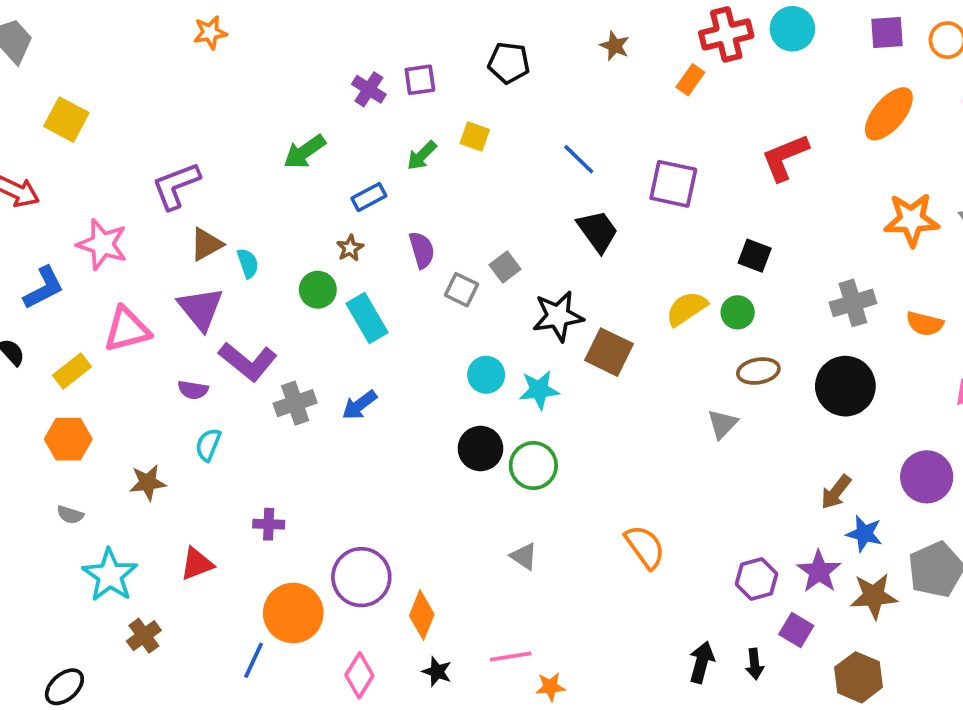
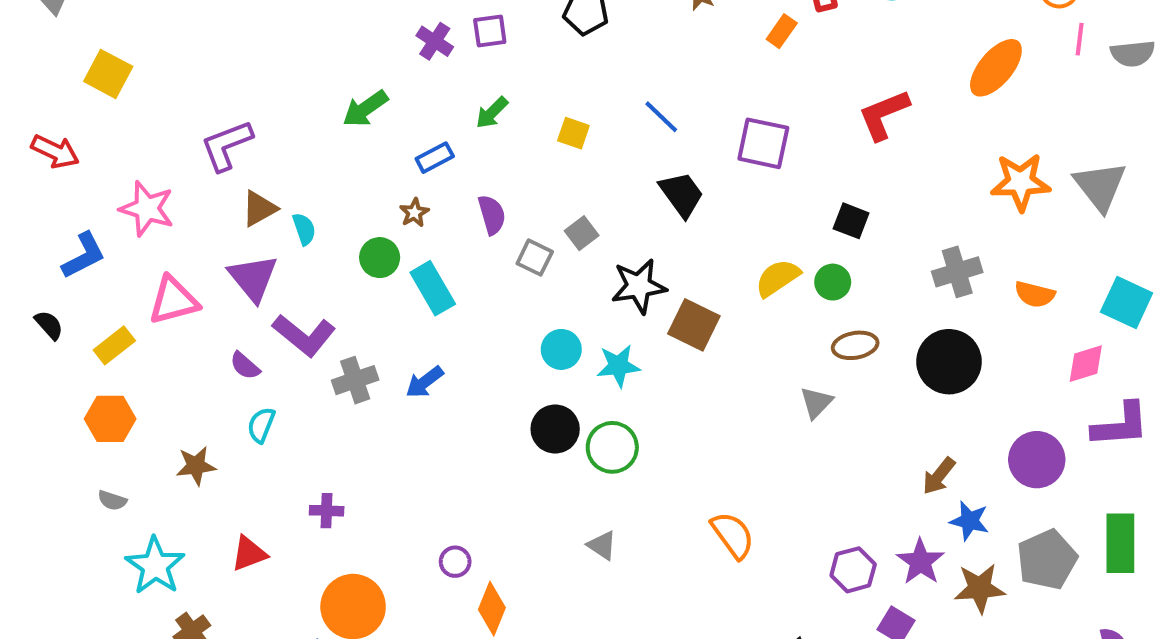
yellow square: (475, 137) -> (573, 133), moved
purple semicircle: (193, 390) -> (245, 366), turned 32
purple circle: (361, 577) -> (455, 562), moved, size x0.5

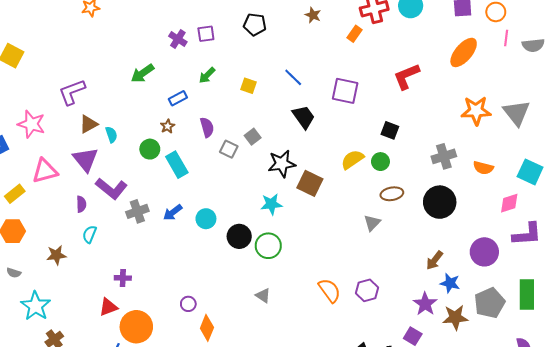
cyan circle: (561, 349) -> (206, 219), moved
purple semicircle: (245, 366) -> (81, 204), turned -133
red triangle: (249, 554) -> (108, 307), moved
purple hexagon: (853, 570) -> (367, 290), moved

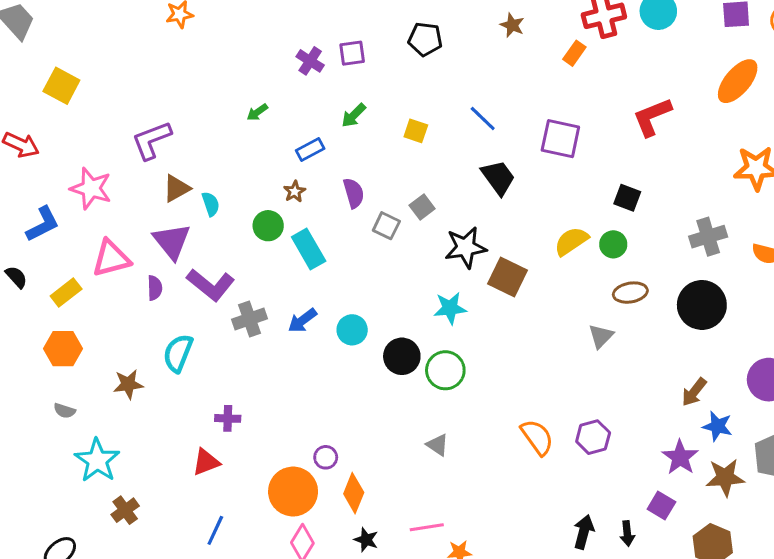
green arrow: (143, 73) -> (257, 112), size x0.6
purple semicircle: (81, 204) -> (155, 288), moved
cyan semicircle: (90, 234) -> (178, 353), size x1.4
orange circle: (136, 327) -> (293, 492), moved

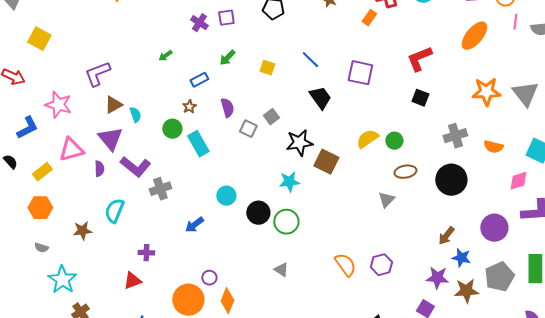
black square: (627, 198) -> (420, 98), moved
blue arrow: (302, 321) -> (194, 225), moved
purple star: (680, 457) -> (437, 278), turned -30

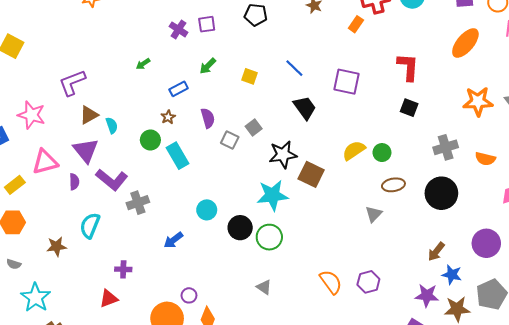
red L-shape: (419, 59) -> (408, 67), turned 116
cyan star: (289, 182) -> (272, 195), size x1.4

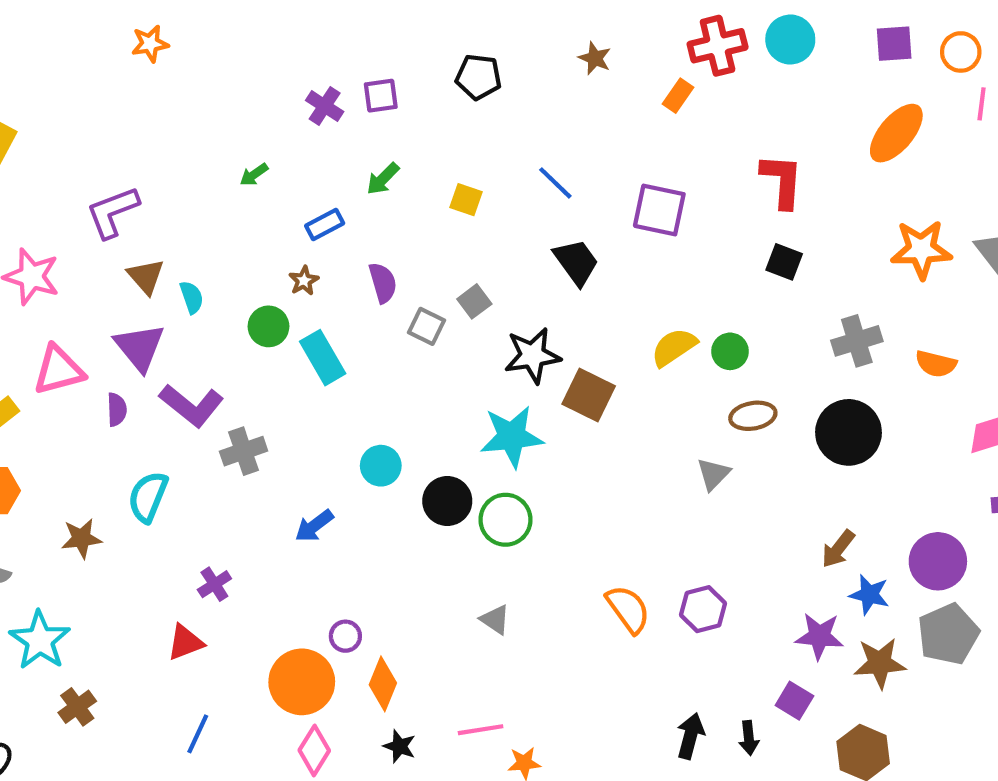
brown triangle: (89, 115) -> (146, 276), turned -42
purple circle: (486, 243) -> (938, 561), moved
purple cross: (123, 269) -> (214, 584), turned -35

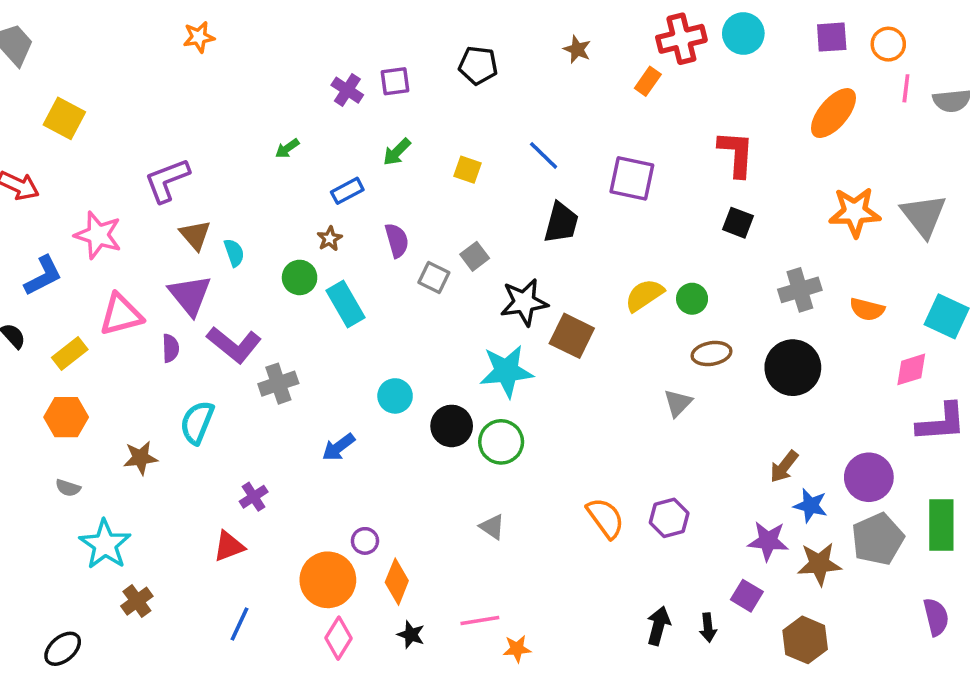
black trapezoid: (576, 262) -> (561, 223), turned 51

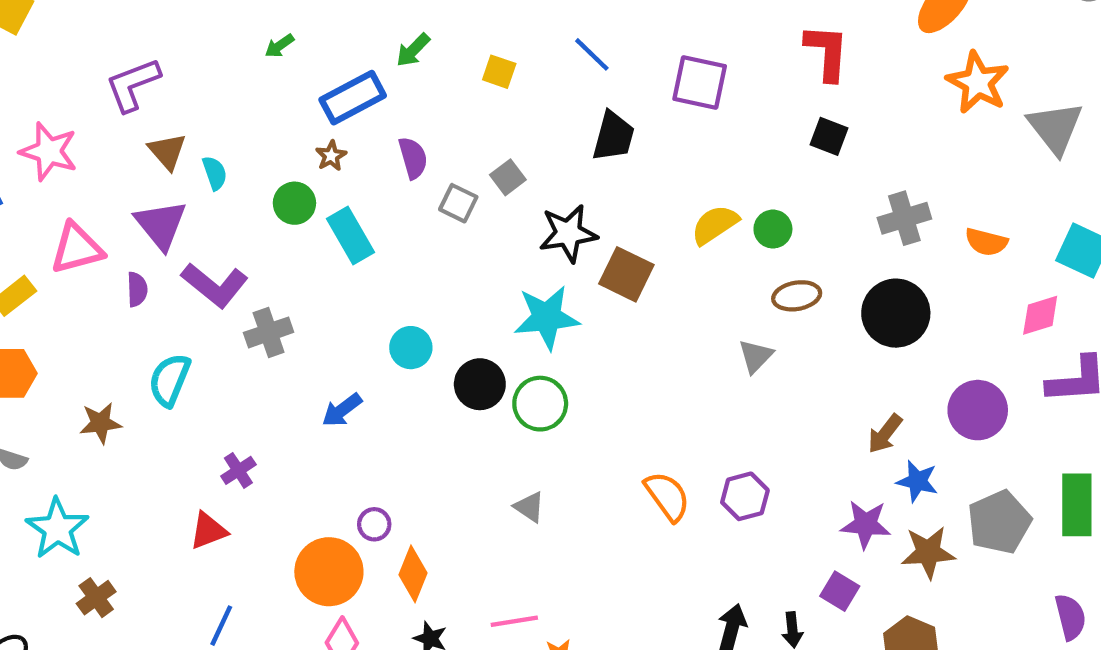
blue rectangle: (347, 191) -> (353, 98), size x1.6
orange star: (855, 212) -> (978, 82), moved, turned 30
purple circle: (869, 477) -> (978, 410), moved

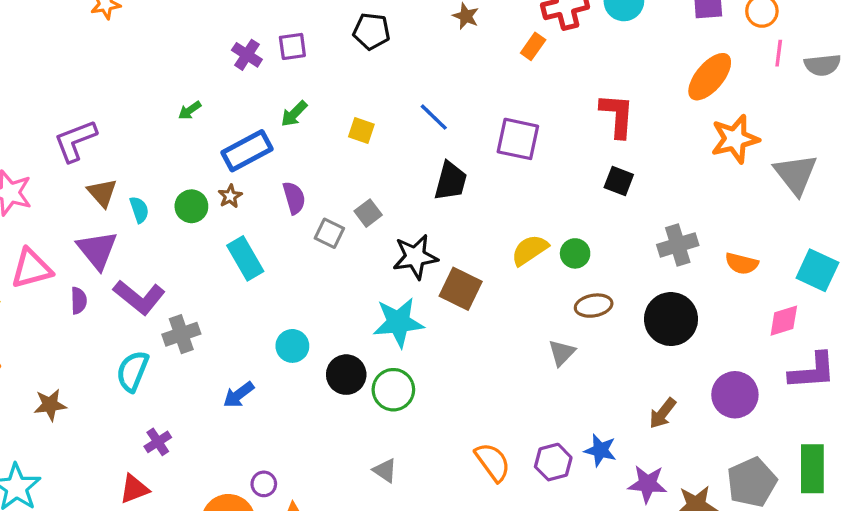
orange star: (978, 82) -> (735, 139), turned 30
green circle: (294, 203) -> (191, 206), moved
cyan semicircle: (169, 380) -> (133, 371), moved
blue star: (917, 481) -> (600, 450), moved

